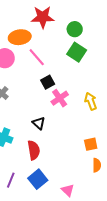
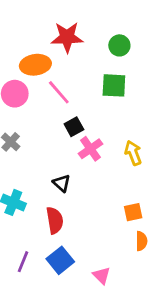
green circle: (75, 29) -> (119, 45), moved
green square: (77, 52) -> (114, 85), turned -30

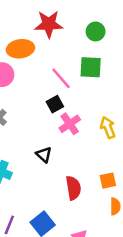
pink line: (59, 92) -> (61, 78), moved
red semicircle: (55, 220) -> (73, 188), moved

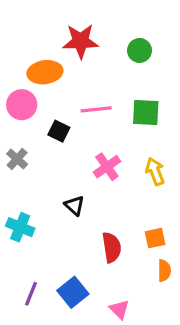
green square: (91, 67) -> (146, 112), moved
pink line: (61, 78) -> (96, 109), turned -55
black square: (55, 104) -> (59, 131), moved, turned -35

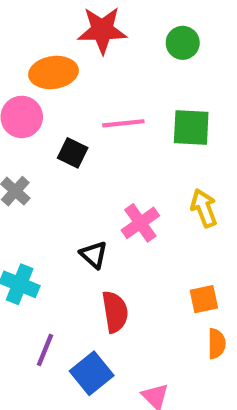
pink cross: (107, 167) -> (140, 223), moved
red semicircle: (112, 247) -> (115, 312), moved
purple line: (31, 294) -> (45, 350), moved

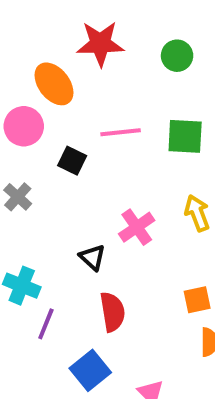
orange ellipse: (53, 72) -> (54, 84), turned 60
purple line: (45, 350) -> (46, 324), moved

